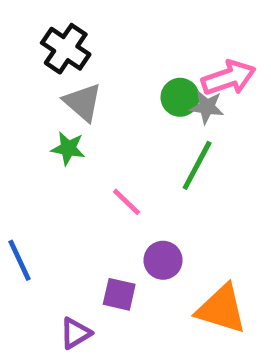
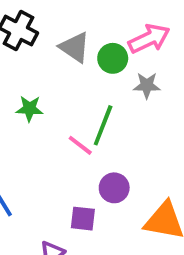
gray triangle: (83, 102) -> (75, 47), moved
gray star: (207, 107) -> (147, 85), moved
green line: (197, 165) -> (103, 125), moved

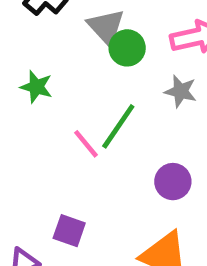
green circle: (113, 58) -> (127, 48), moved
purple circle: (114, 188) -> (173, 182), moved

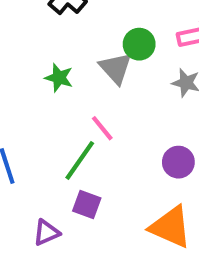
gray triangle: (106, 27) -> (116, 68), moved
green line: (118, 126) -> (80, 160), moved

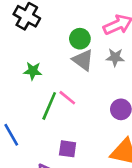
gray triangle: (116, 68) -> (83, 60), moved
green line: (80, 160) -> (49, 106), moved

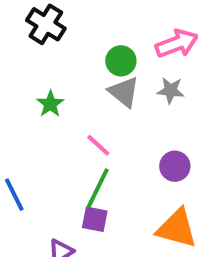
green star: (33, 71) -> (50, 104), turned 30
green line: (49, 106) -> (98, 188), moved

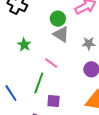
gray star: (171, 90) -> (89, 43), moved
green line: (98, 188) -> (39, 83), moved

